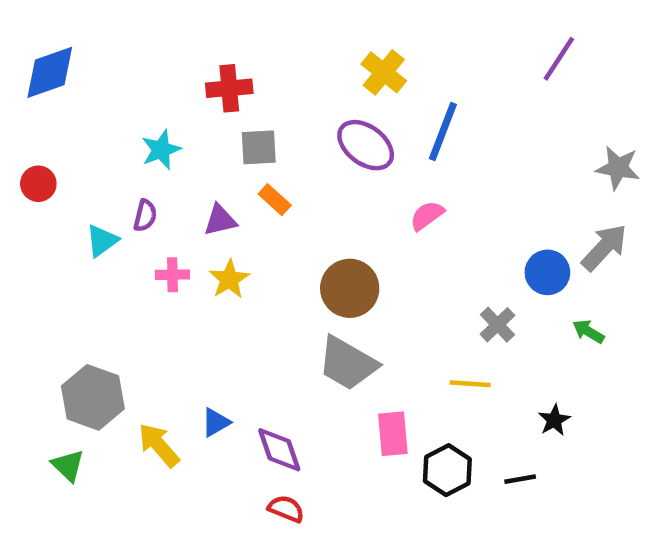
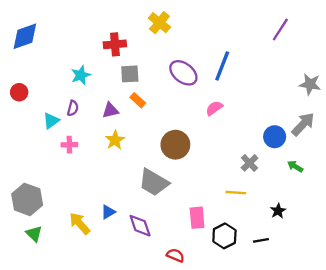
yellow cross: (384, 72) -> (159, 23), moved
pink cross: (172, 275) -> (69, 145), moved
gray trapezoid: (347, 363) -> (154, 182), moved
gray hexagon: (93, 397) -> (27, 199), moved
red semicircle: (286, 509) -> (175, 255), moved

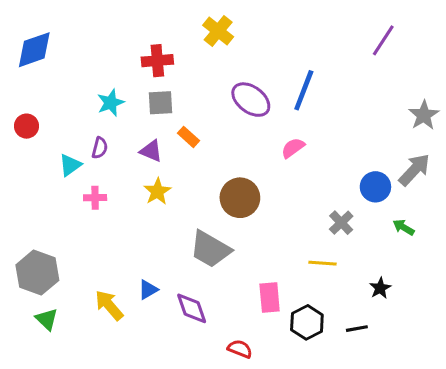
gray square: (130, 74) -> (160, 103), moved
gray star: (310, 84) -> (424, 115), turned 30
purple triangle: (110, 110) -> (151, 151), turned 36

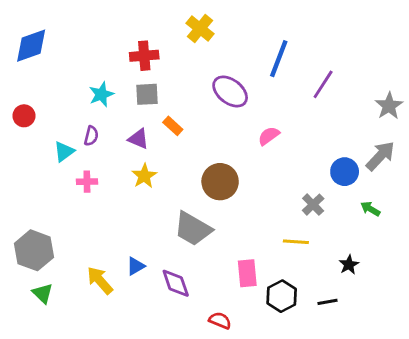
purple line: (383, 40) -> (323, 84), moved
blue line: (304, 90) -> (279, 59), moved

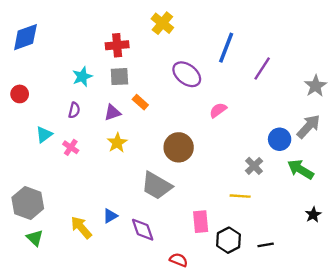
purple triangle: (138, 139) -> (112, 113), turned -42
cyan triangle: (64, 152) -> (44, 135), moved
pink cross: (87, 182) -> (71, 147), turned 35
green arrow: (370, 209) -> (300, 169), size x1.6
black star: (349, 265) -> (313, 215), moved

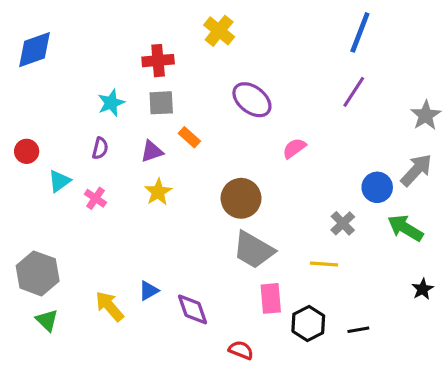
blue line: (226, 48) -> (360, 32), moved
red circle: (20, 94) -> (27, 151), moved
gray trapezoid: (157, 186) -> (254, 250), moved

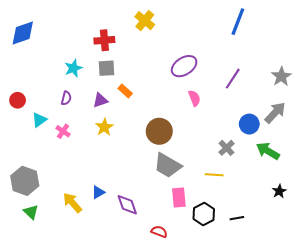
purple line: (354, 92) -> (233, 79), moved
purple ellipse: (252, 100) -> (184, 66), moved, turned -70
pink semicircle: (294, 148) -> (194, 98), turned 105

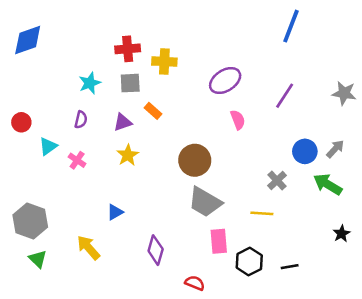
yellow cross: (145, 21) -> (164, 62), moved, turned -36
gray star: (281, 76) -> (344, 93), turned -30
gray arrow: (275, 113) -> (335, 149), moved, size x0.7
blue triangle: (98, 192) -> (115, 212), moved
purple diamond: (127, 205) -> (156, 250), turned 35

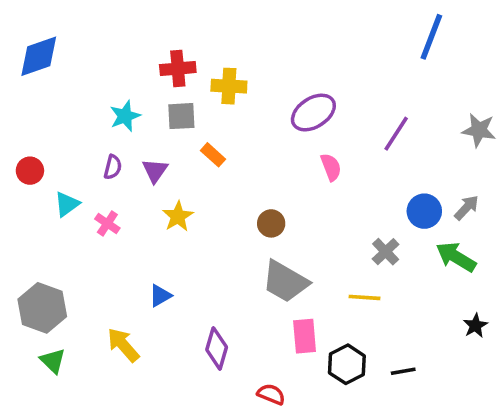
blue line: (291, 26) -> (431, 37), moved
purple triangle: (123, 122) -> (155, 171), moved, turned -36
brown circle: (195, 160) -> (271, 223), size x0.6

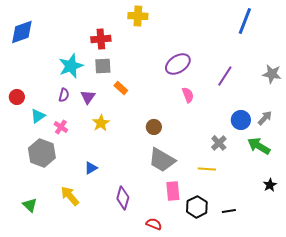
yellow cross: (229, 86) -> (138, 16), moved
cyan star: (125, 116) -> (71, 66), size x1.4
gray hexagon: (42, 308) -> (42, 153), moved

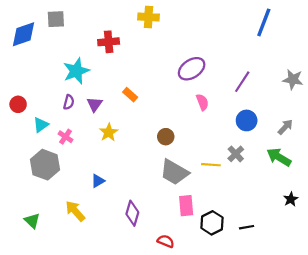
gray square: (103, 66) -> (56, 19), moved
blue circle: (241, 120) -> (247, 120), moved
yellow line: (207, 169) -> (211, 165), moved

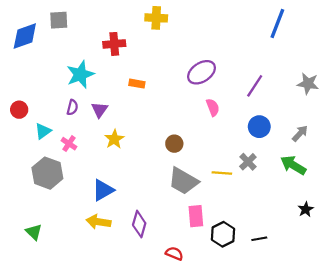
orange rectangle: (130, 95) -> (137, 84), moved, turned -32
blue triangle: (98, 181) -> (103, 190), size x1.5
yellow arrow: (75, 211) -> (98, 222), moved, turned -40

